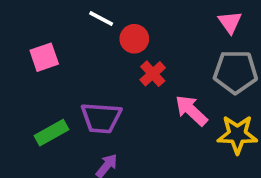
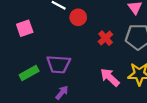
red cross: (153, 74) -> (105, 38), moved
pink arrow: (191, 111) -> (110, 77), moved

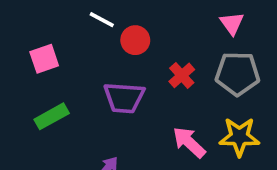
purple trapezoid: (59, 64) -> (124, 98), moved
green rectangle: (29, 73) -> (52, 116), moved

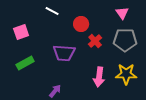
red circle: (135, 40) -> (81, 24), moved
pink arrow: (189, 142) -> (99, 77), turned -126

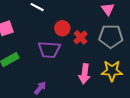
red circle: (81, 24) -> (62, 28), moved

